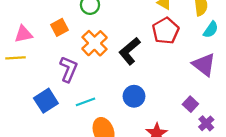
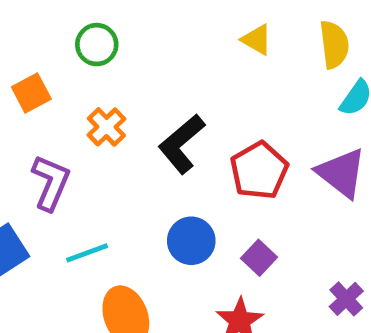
red pentagon: (166, 31) -> (259, 171), moved
orange cross: (95, 43) -> (106, 127), size x0.7
purple square: (190, 104) -> (259, 258), moved

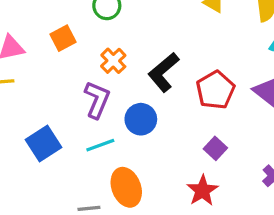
purple L-shape: (51, 183) -> (97, 100), moved
blue circle: (191, 241) -> (141, 119), moved

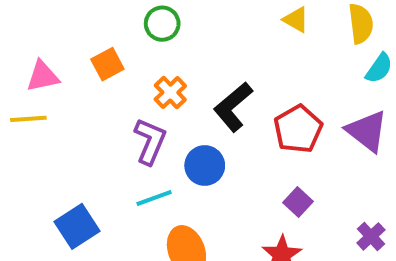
blue square: (44, 144) -> (77, 226), moved

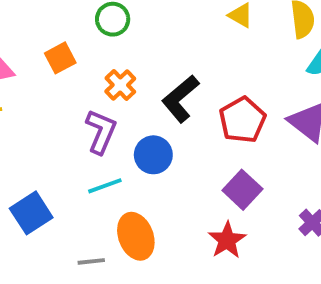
purple square: (298, 202) -> (242, 190), size x1.4

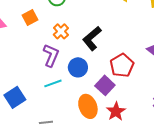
red pentagon: (242, 120) -> (122, 65), moved
purple square: (242, 190) -> (105, 85), moved
orange ellipse: (136, 236) -> (88, 106), moved

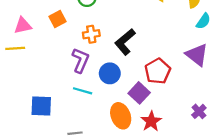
orange cross: (61, 31) -> (91, 34), turned 35
cyan line: (53, 83) -> (83, 91), turned 36
blue square: (15, 97) -> (41, 106), turned 35

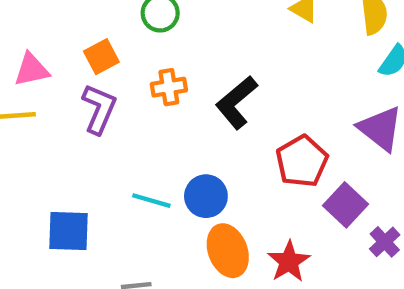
purple L-shape: (80, 60) -> (99, 109), moved
blue circle: (110, 73) -> (206, 196), moved
purple square: (139, 93) -> (345, 205), moved

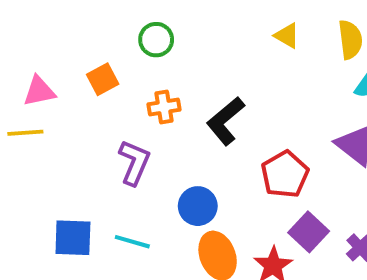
purple L-shape: (99, 109) -> (134, 162), moved
cyan line: (151, 201) -> (132, 242), moved
purple square: (345, 205) -> (309, 232), moved

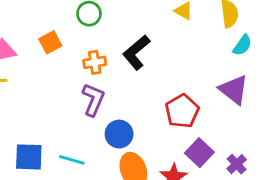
black L-shape: (225, 121) -> (136, 52), moved
purple L-shape: (134, 162) -> (93, 100), moved

